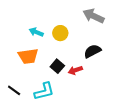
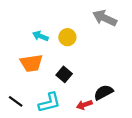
black semicircle: (92, 51) -> (103, 92), moved
red arrow: (75, 70) -> (84, 105), moved

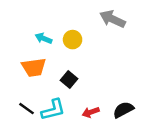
black semicircle: (103, 92) -> (123, 110), moved
black line: (16, 101) -> (27, 109), moved

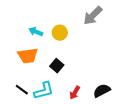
gray arrow: (112, 19) -> (93, 16), turned -70
red arrow: (91, 112) -> (75, 93), turned -40

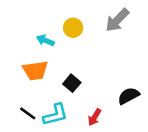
yellow circle: (60, 33) -> (73, 28), moved
black semicircle: (102, 91) -> (129, 96), moved

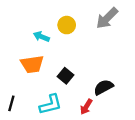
black semicircle: (129, 96) -> (104, 87), moved
black line: (28, 113) -> (11, 103), moved, turned 70

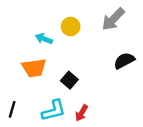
black semicircle: (104, 87) -> (124, 61), moved
red arrow: (86, 107) -> (82, 113), moved

